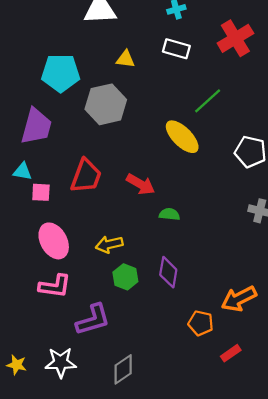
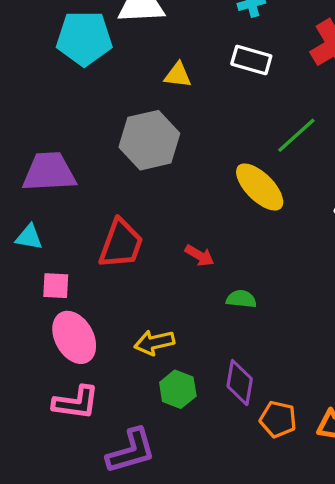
cyan pentagon: (61, 73) -> (84, 38), moved
purple trapezoid: (36, 126) -> (49, 172), turned -108
red arrow: (140, 184) -> (200, 256), size x0.7
pink square: (41, 192) -> (56, 286), moved
orange pentagon: (201, 323) -> (278, 419), moved

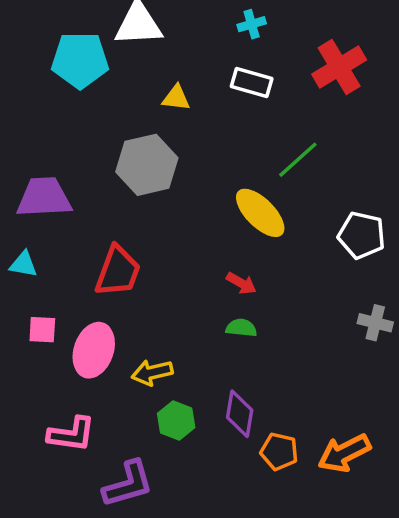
red arrow: (200, 256) -> (241, 283), moved
pink square: (56, 286) -> (42, 330), moved
pink ellipse: (74, 337) -> (94, 350), moved, turned 48

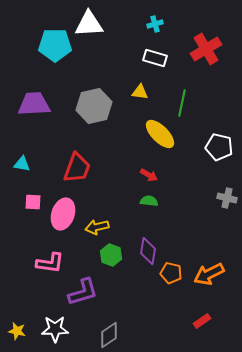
yellow triangle: (176, 98) -> (140, 92), moved
green line: (298, 160) -> (182, 103), turned -36
purple trapezoid: (44, 197) -> (34, 104), moved

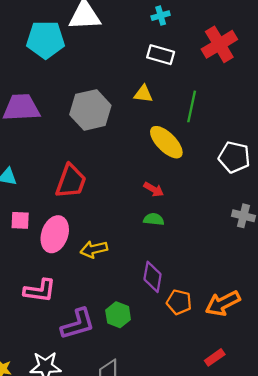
green hexagon: (111, 255) -> (118, 315), moved

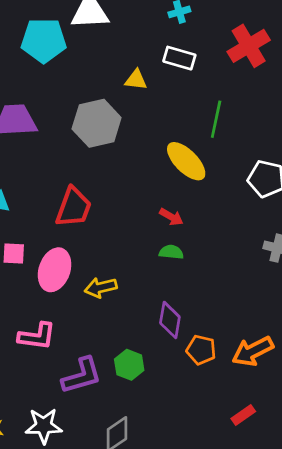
yellow triangle: (143, 94) -> (136, 80), moved

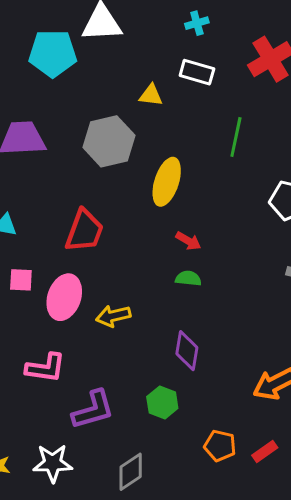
yellow ellipse: (186, 161) -> (167, 182), moved, turned 63
orange pentagon: (201, 350) -> (220, 446), moved
green hexagon: (129, 365) -> (162, 402), moved

